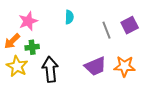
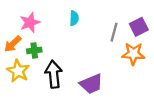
gray line: (106, 30) -> (114, 32), turned 36
purple trapezoid: (95, 66) -> (91, 84), moved
orange star: (125, 66) -> (133, 54), moved

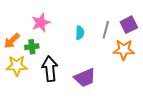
cyan semicircle: (74, 18) -> (80, 33), moved
pink star: (30, 22) -> (41, 23), moved
yellow star: (18, 71) -> (17, 66), turned -30

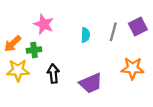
pink star: (41, 23) -> (44, 24), turned -30
orange star: (124, 50) -> (133, 68), moved
black arrow: (50, 69) -> (53, 74), size x0.7

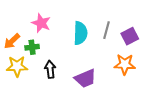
purple square: (138, 26) -> (130, 36), moved
cyan semicircle: (85, 35) -> (80, 33), size x1.6

